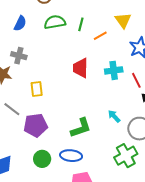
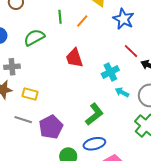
green semicircle: (55, 22) -> (34, 37), moved
cyan cross: (114, 70) -> (110, 72), moved
yellow rectangle: (37, 89) -> (30, 94), moved, turned -49

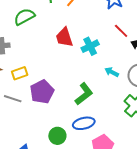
cyan cross: (110, 72) -> (90, 46), moved
yellow rectangle: (30, 94) -> (20, 73), turned -35
purple pentagon: (51, 127) -> (42, 92), moved

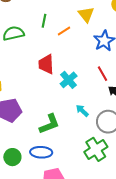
cyan cross: (90, 46) -> (69, 80), turned -30

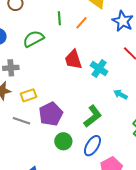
blue ellipse: (41, 152) -> (92, 146), turned -45
green circle: (12, 157) -> (63, 141), moved

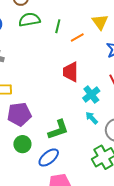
green semicircle: (33, 39) -> (29, 20), moved
red trapezoid: (73, 60) -> (71, 72), moved
cyan cross: (99, 69) -> (91, 95), moved

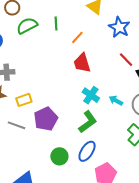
orange line: (77, 38) -> (77, 37), moved
cyan cross: (91, 95) -> (91, 95), moved
green circle: (22, 144) -> (59, 156), moved

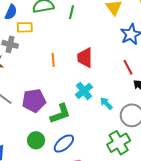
orange line: (77, 37) -> (53, 60), moved, turned -64
yellow rectangle: (24, 100) -> (25, 27), moved
green L-shape: (88, 122) -> (60, 114), moved

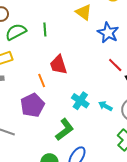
red trapezoid: (85, 58) -> (58, 65), moved
purple pentagon: (34, 101) -> (32, 105), moved

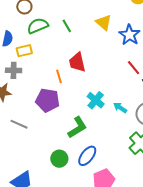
yellow triangle: (84, 12) -> (104, 22), moved
green line: (45, 29) -> (67, 26), turned -32
purple pentagon: (32, 105) -> (48, 100), turned 30

